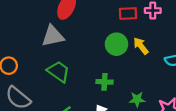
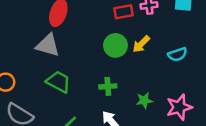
gray triangle: (53, 36) -> (48, 45), turned 35
yellow arrow: (141, 46) -> (141, 44), turned -90

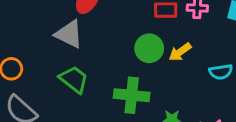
green cross: (108, 86) -> (132, 95), size x1.6

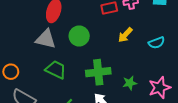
green circle: (149, 48) -> (79, 36), moved

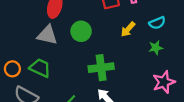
cyan semicircle: (157, 43) -> (157, 23), moved
green trapezoid: (56, 70) -> (40, 68), moved
green star: (130, 83) -> (156, 48), moved

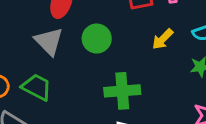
gray triangle: (47, 35) -> (49, 41), turned 30

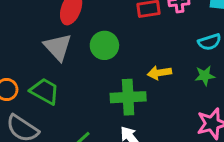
yellow arrow: (163, 39) -> (159, 73), moved, turned 35

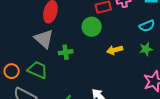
green circle: (104, 45) -> (92, 27), moved
green cross: (128, 97) -> (66, 52), moved, size x0.6

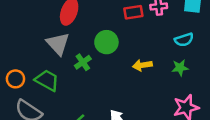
green circle: (92, 27) -> (106, 42), moved
green cross: (66, 52) -> (83, 62), turned -32

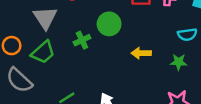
gray triangle: (58, 44) -> (45, 18), moved
green trapezoid: (47, 80) -> (43, 52), turned 100

